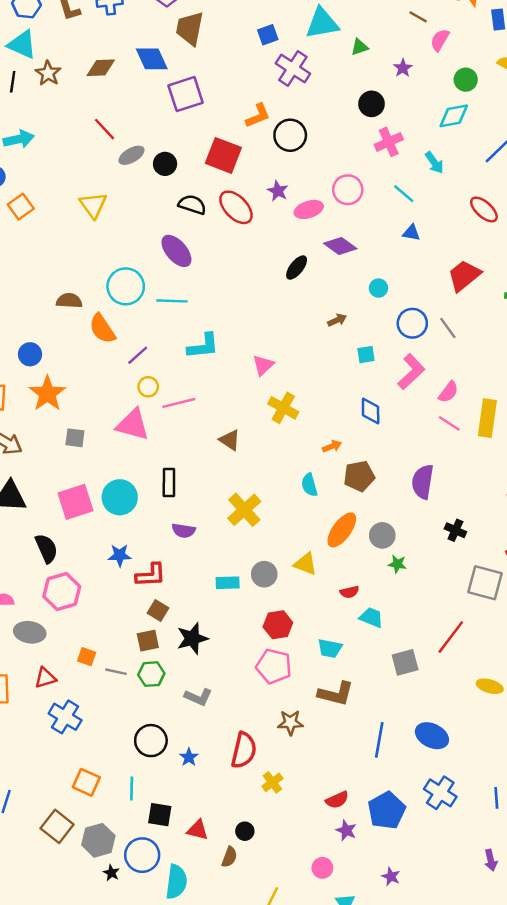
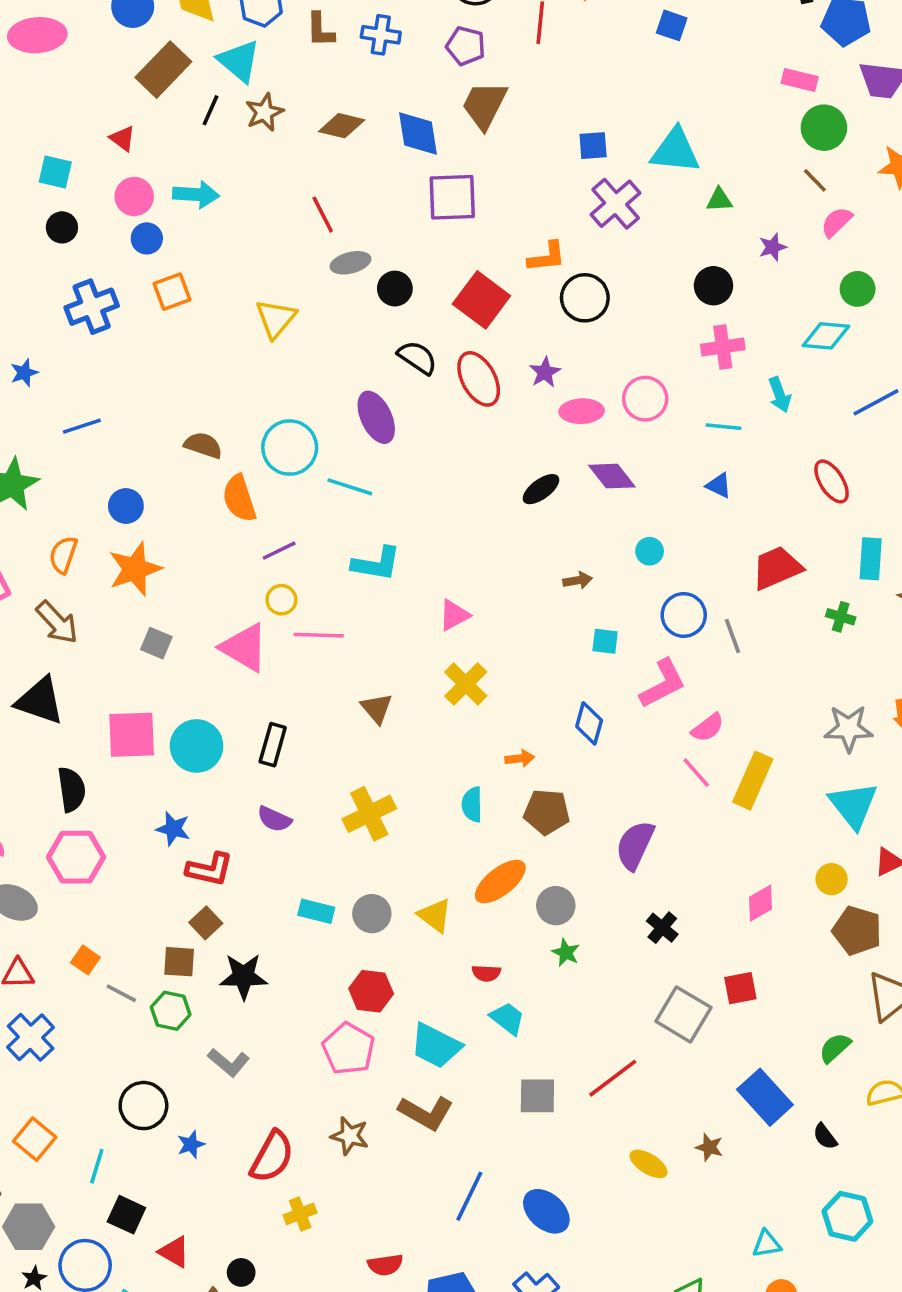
cyan line: (404, 194) -> (723, 427), turned -50
cyan trapezoid: (330, 648) -> (436, 1046), size x1.4

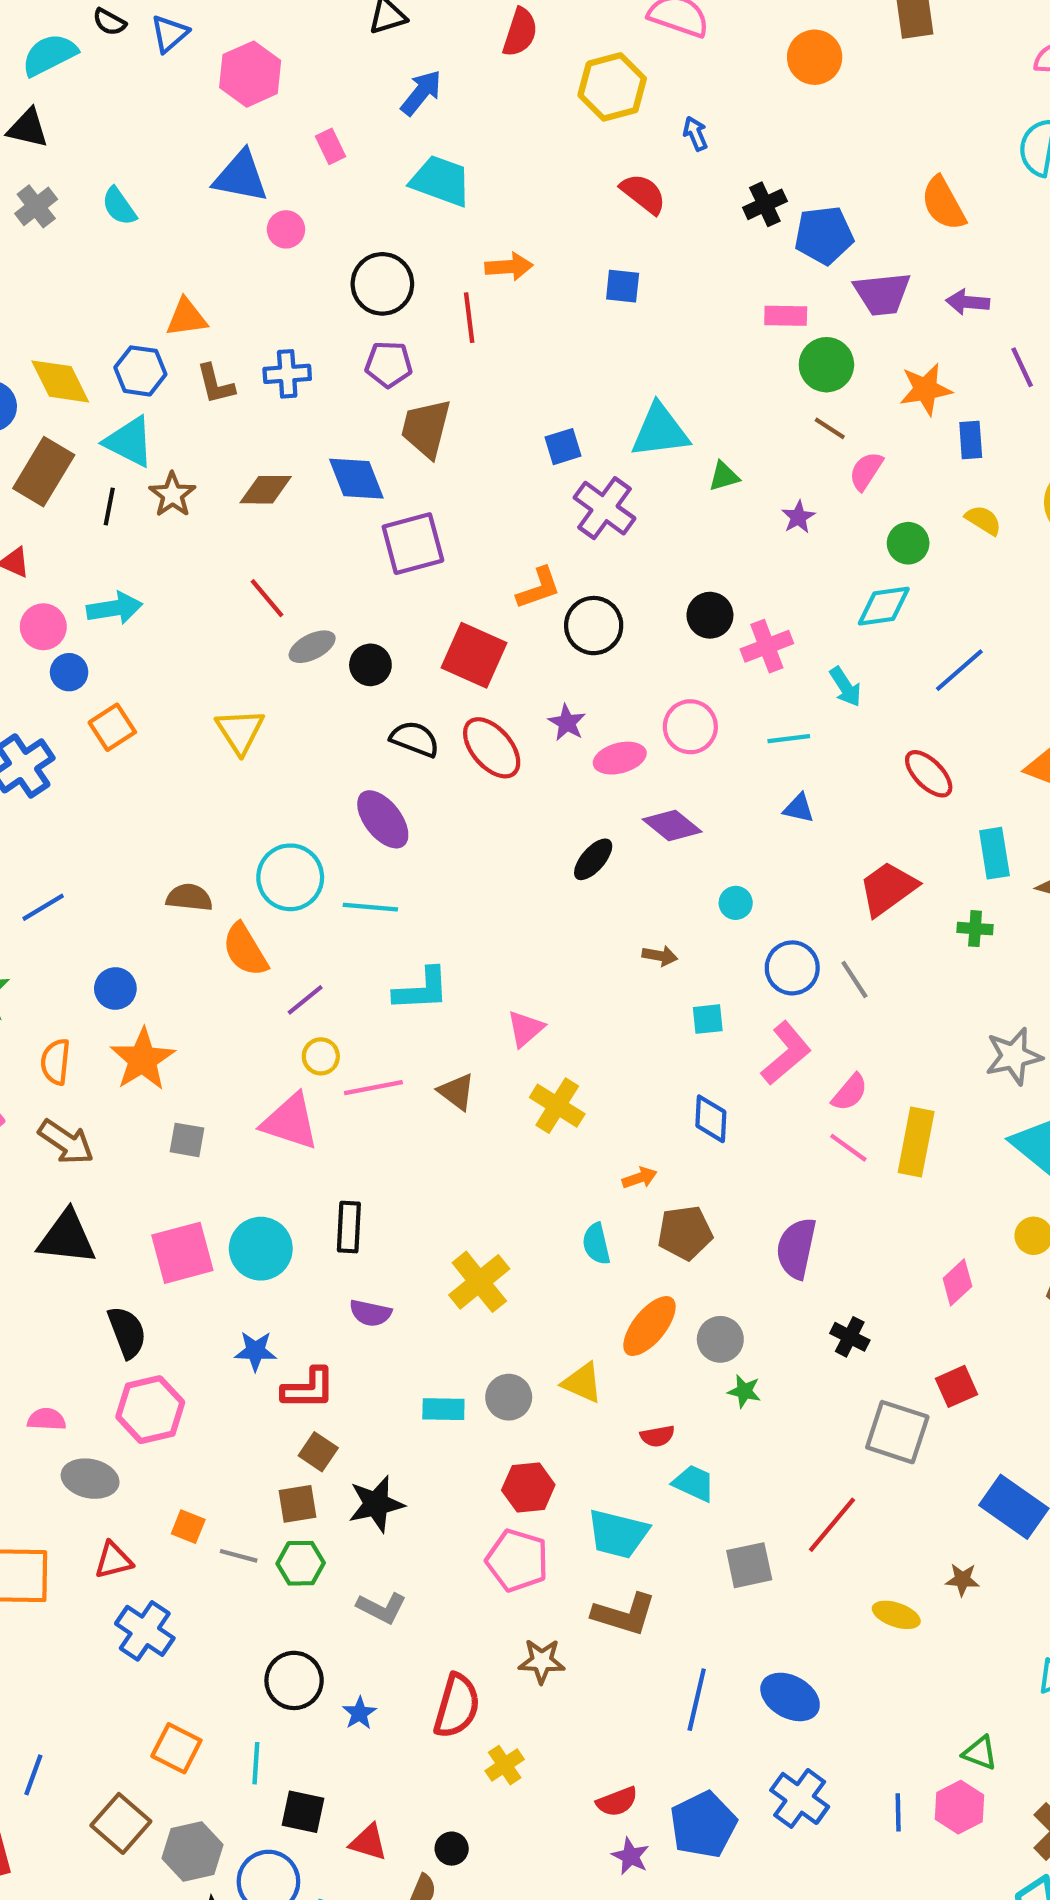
black circle: (713, 286) -> (710, 615), moved
brown arrow: (578, 580) -> (660, 956), turned 32
brown triangle: (377, 708) -> (457, 1092), moved

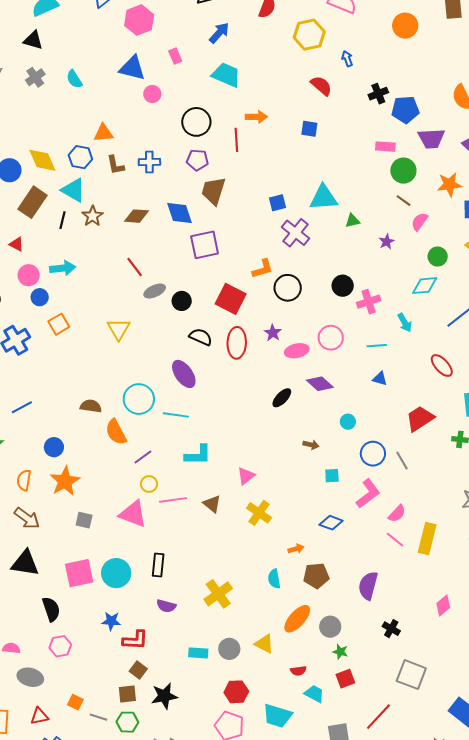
red ellipse: (492, 748) -> (237, 343), turned 40
blue diamond: (711, 1119) -> (331, 523), turned -75
red square: (957, 1386) -> (345, 679), moved
pink hexagon: (150, 1410) -> (60, 646), size x0.7

